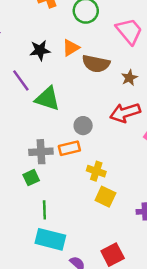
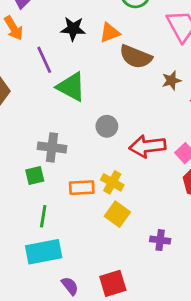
red arrow: (125, 113) -> (147, 146), moved
orange rectangle: (69, 148) -> (82, 188), moved
cyan rectangle: (50, 239) -> (44, 252), turned -36

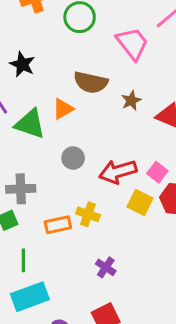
black star: (73, 29) -> (22, 64), turned 30
orange triangle: (110, 33) -> (63, 109), moved
yellow square: (117, 214) -> (140, 202), moved
purple cross: (160, 240) -> (106, 267), moved, turned 36

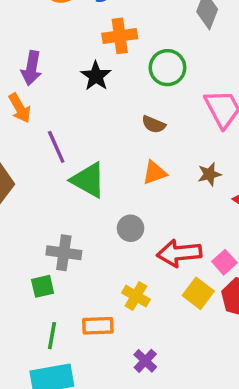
black star: (22, 64) -> (96, 76), moved
brown semicircle: (91, 82) -> (154, 124), moved, size x0.6
orange triangle: (63, 109) -> (155, 173), moved
orange rectangle: (58, 225) -> (98, 326), moved

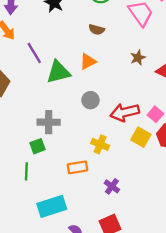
orange triangle: (155, 173) -> (88, 62), moved
green triangle: (88, 180) -> (58, 72), turned -35
green line: (52, 336) -> (26, 171), moved

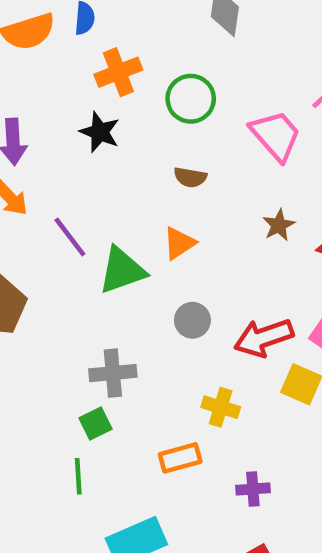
purple cross: (112, 186) -> (253, 489), turned -35

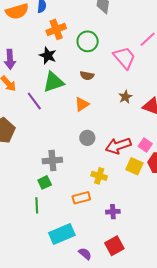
green triangle: (122, 270) -> (53, 82), moved

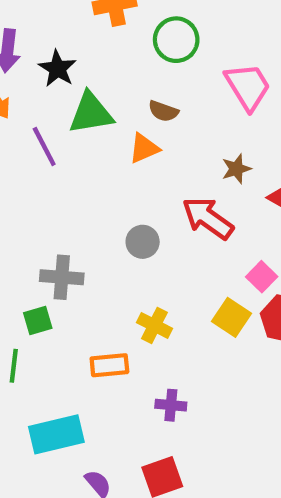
black star: (48, 55) -> (57, 69), moved
orange triangle: (82, 104) -> (144, 148), moved
red arrow: (118, 146) -> (208, 218), moved, turned 45

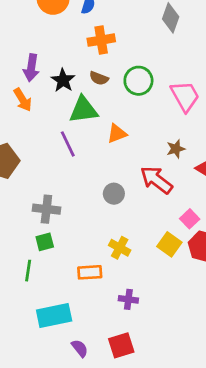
green circle: (176, 40) -> (138, 81), moved
brown semicircle: (163, 111) -> (99, 78), moved
purple line: (44, 146) -> (68, 144), moved
gray cross: (62, 277) -> (46, 209), moved

